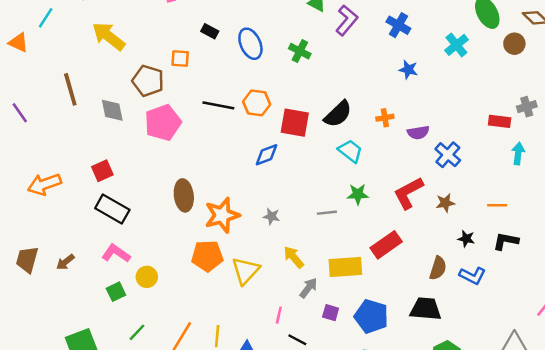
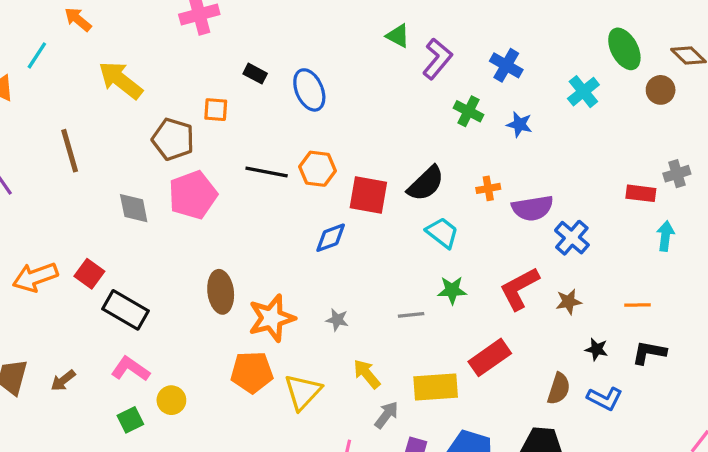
green cross: (300, 51) -> (468, 111), moved
gray diamond: (112, 110) -> (134, 208), moved
purple semicircle: (418, 133) -> (533, 208), size x1.4
red square: (102, 171) -> (89, 274), moved, turned -30

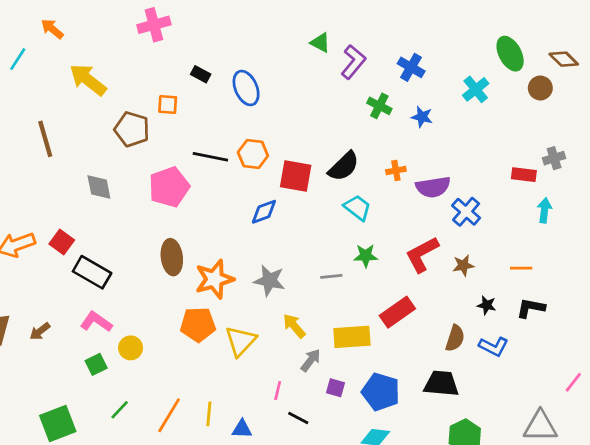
pink pentagon: (193, 195) -> (169, 187), moved
gray star: (337, 320) -> (269, 280), size x1.6

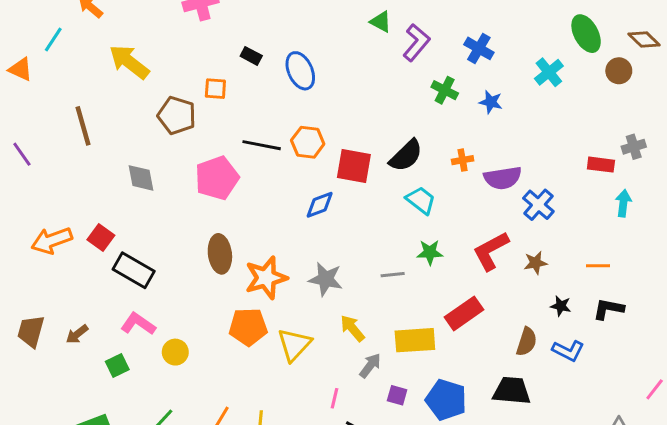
green square: (96, 364) -> (117, 365), moved

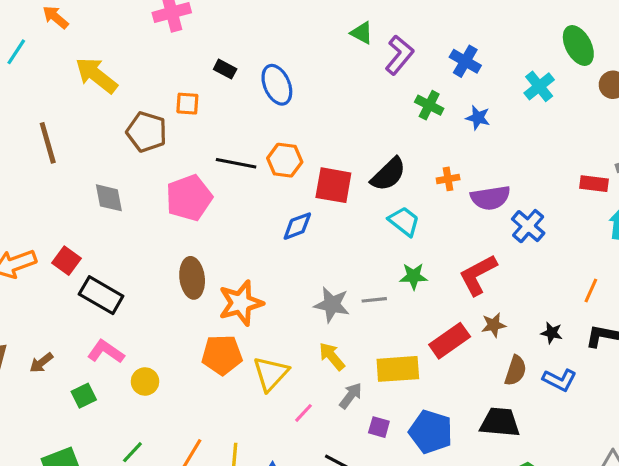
brown star: (535, 263) -> (494, 325), moved
orange line: (598, 266) -> (591, 290), turned -65
gray star: (326, 279) -> (332, 305), moved
pink line: (335, 398) -> (304, 413), moved, turned 30

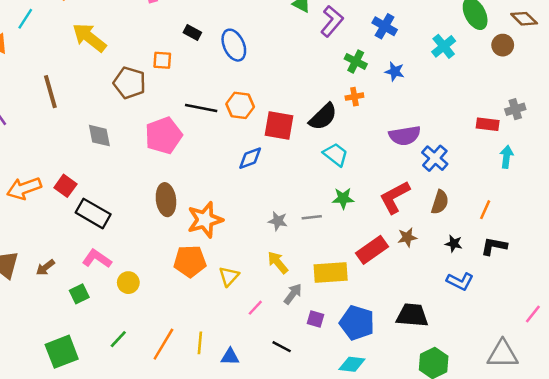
orange cross: (448, 179) -> (354, 97), moved
gray star: (332, 305) -> (278, 221), size x0.7
brown semicircle: (516, 371) -> (440, 202), moved
yellow triangle: (271, 374) -> (229, 276), size x0.7

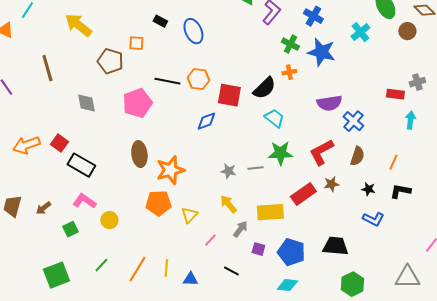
blue star: (395, 71) -> (321, 52), size x1.8
green star: (343, 198) -> (280, 153), size x1.4

